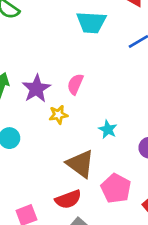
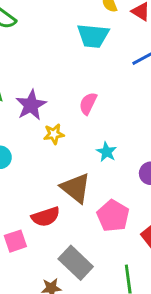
pink semicircle: (75, 84) -> (88, 104), moved
red semicircle: (68, 199) -> (46, 217), moved

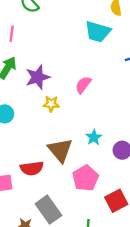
cyan star: (106, 152) -> (94, 137), moved

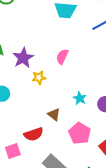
brown triangle: (60, 150) -> (54, 114), size x0.6

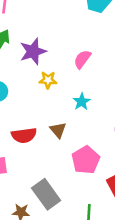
cyan star: (80, 98) -> (82, 102), moved
red semicircle: (34, 134) -> (24, 135), moved

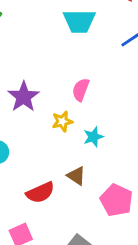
yellow star: (48, 80) -> (62, 121), moved
cyan star: (82, 102) -> (93, 137), turned 30

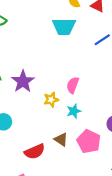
pink semicircle: (81, 90) -> (73, 85), moved
pink pentagon: (116, 200) -> (89, 141), moved

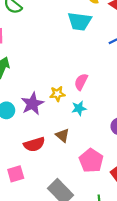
purple star: (23, 81) -> (32, 104), moved
pink pentagon: (89, 141) -> (91, 161), moved

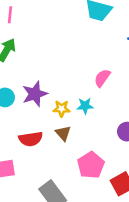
pink semicircle: (81, 82) -> (102, 78), moved
yellow star: (57, 94) -> (62, 109), moved

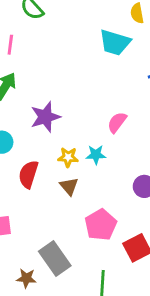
purple star: (35, 94) -> (45, 117), moved
red semicircle: (31, 139) -> (28, 174), moved, turned 115

